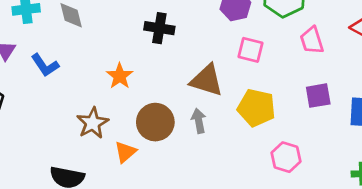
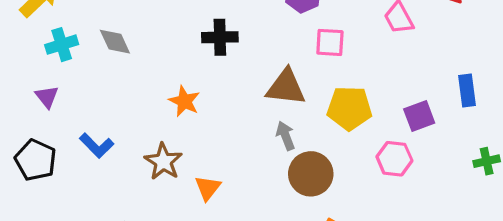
blue L-shape: (45, 65) -> (97, 146), moved
purple square: (318, 96) -> (419, 116), moved
brown circle: (155, 122) -> (311, 174), moved

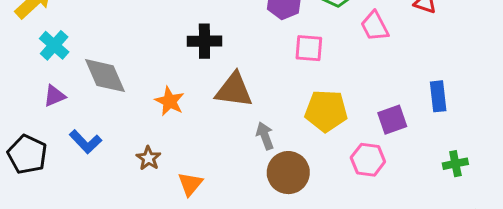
gray diamond: (115, 42) -> (105, 76), moved, size x1.4
cyan cross: (62, 45) -> (54, 45), turned -32
brown triangle: (286, 87) -> (234, 90), moved
purple triangle: (47, 97) -> (54, 96), moved, turned 45
brown star: (163, 162) -> (149, 158), size x0.7

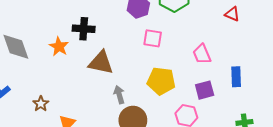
pink trapezoid: (375, 26) -> (202, 54), moved
orange star: (170, 101) -> (59, 47), moved

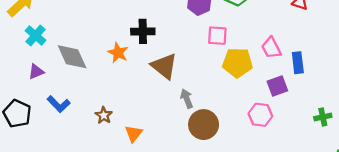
brown triangle: (101, 63) -> (164, 66), turned 32
blue rectangle: (236, 77) -> (298, 63), moved
yellow pentagon: (161, 81) -> (238, 63), moved

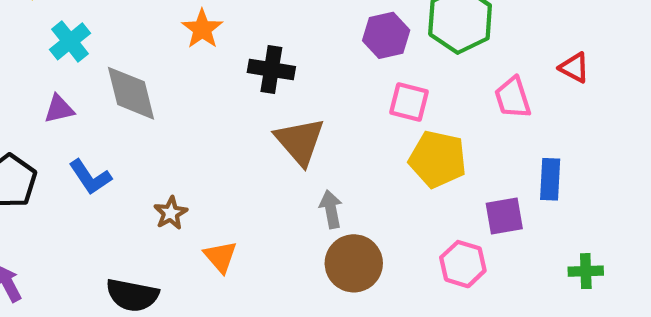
pink trapezoid: (271, 48) -> (513, 98), moved
orange star: (118, 53) -> (202, 29), moved
green cross: (323, 117) -> (586, 271), moved
orange triangle: (134, 133) -> (220, 257), turned -30

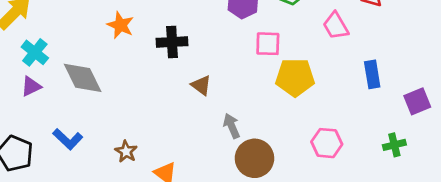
purple triangle: (59, 109) -> (31, 86), moved
brown triangle: (300, 141) -> (201, 85), size x0.6
purple square: (504, 216) -> (417, 101), moved
green cross: (586, 271) -> (394, 145), moved

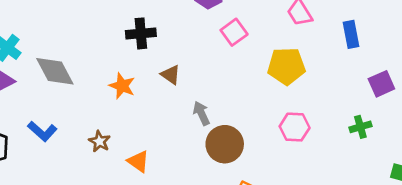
orange star: (120, 25) -> (122, 86), moved
pink square: (268, 44) -> (234, 32), turned -36
blue rectangle: (372, 74) -> (351, 34), moved
yellow pentagon: (295, 77) -> (286, 66), moved

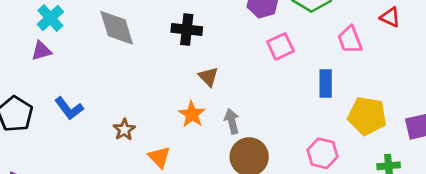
blue rectangle: (351, 34) -> (326, 83), moved
yellow pentagon: (286, 66) -> (367, 116), moved
gray diamond: (55, 71) -> (117, 28), moved
orange star: (122, 86) -> (192, 114), moved

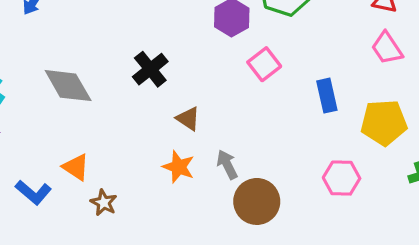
black cross: (187, 30) -> (150, 69), turned -32
pink trapezoid: (350, 40) -> (387, 48), moved
orange triangle: (159, 157) -> (76, 167), moved

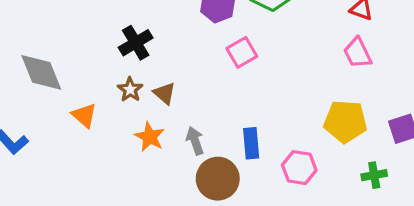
gray diamond: (68, 86) -> (41, 72), moved
blue rectangle: (327, 96) -> (251, 143), moved
orange triangle: (76, 167) -> (84, 115), moved
brown star: (104, 203) -> (130, 90), moved

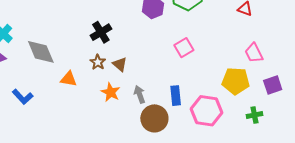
pink square: (242, 52) -> (184, 48), moved
pink trapezoid: (358, 53) -> (254, 53), moved
orange triangle: (84, 115) -> (69, 79), turned -30
pink hexagon: (299, 168) -> (206, 111), size x1.4

